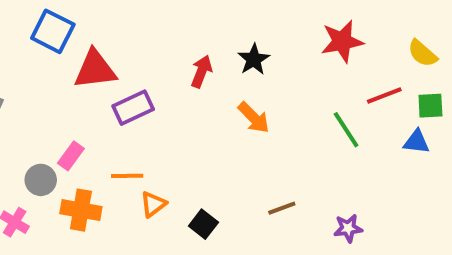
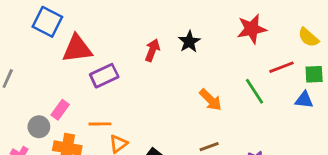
orange arrow: (254, 118) -> (211, 100), moved

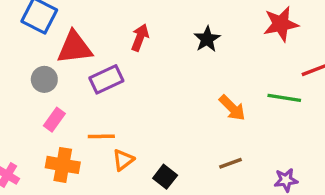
red arrow: (152, 50) -> (140, 37), moved
green line: (255, 91) -> (284, 98), turned -48
gray circle: (39, 127) -> (44, 79), moved

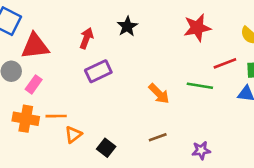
black star: (207, 39) -> (127, 26), moved
purple rectangle: (106, 79) -> (98, 71), moved
pink rectangle: (54, 120) -> (34, 84), moved
orange cross: (63, 165) -> (26, 119), moved

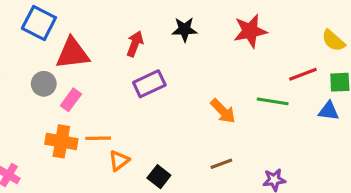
black star: (127, 26) -> (185, 29), turned 30
red star: (197, 28) -> (250, 31), moved

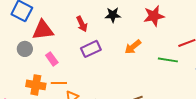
red arrow: (135, 44) -> (82, 24), turned 133
pink rectangle: (71, 100) -> (52, 59), moved, turned -72
orange arrow: (223, 111) -> (133, 47), moved, turned 96

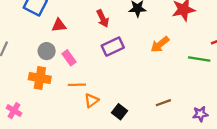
red triangle: (43, 30) -> (59, 25), size x0.6
gray circle: (25, 49) -> (47, 51), moved
orange cross: (36, 85) -> (40, 78), moved

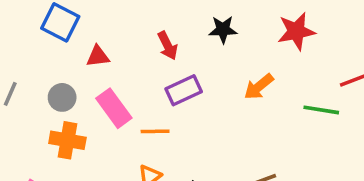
gray circle: (47, 51) -> (62, 97), moved
pink rectangle: (69, 58) -> (114, 108), size x1.5
orange line: (77, 85) -> (155, 131), moved

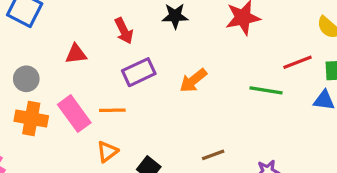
red triangle: (98, 56) -> (76, 54), moved
orange arrow: (259, 87) -> (193, 80), moved
pink rectangle: (114, 108) -> (74, 114), moved

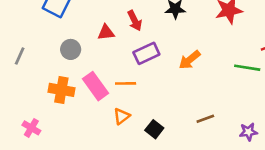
red triangle: (76, 54) -> (106, 32), moved
gray circle: (26, 79) -> (71, 49), moved

